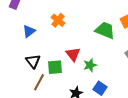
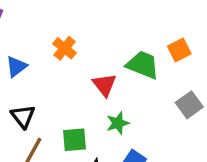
red triangle: (73, 54) -> (104, 85), moved
green square: (55, 67) -> (75, 140), moved

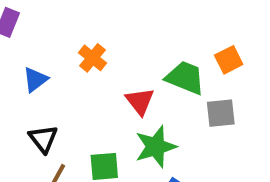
gray square: (189, 105) -> (221, 113), moved, turned 30
green star: (118, 123) -> (156, 147), size x1.5

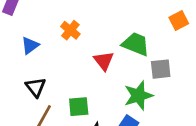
orange square: (229, 60) -> (179, 20), moved
green star: (156, 147) -> (138, 96), moved

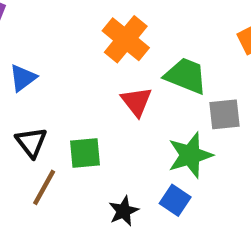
orange cross: (70, 30) -> (126, 39), moved, size x1.5
green square: (79, 107) -> (85, 153), moved

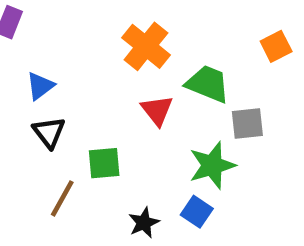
black triangle: (31, 142) -> (49, 132), moved

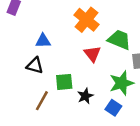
blue triangle: (40, 86) -> (43, 41), moved, turned 35
black triangle: (49, 132) -> (35, 65), turned -36
black star: (144, 223) -> (85, 96), moved

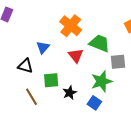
blue triangle: (43, 41) -> (43, 47), moved, turned -48
brown line: (42, 101) -> (32, 97), turned -60

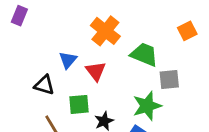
red triangle: (76, 56) -> (96, 71), moved

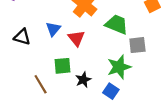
black triangle: (44, 85) -> (22, 37), moved

